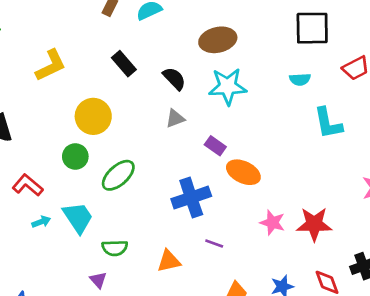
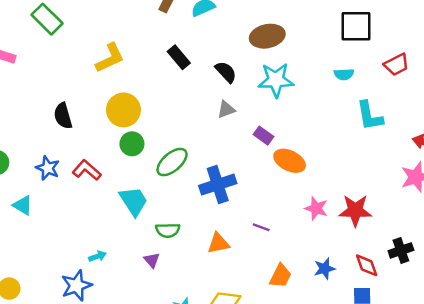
yellow circle: (93, 116) -> (123, 110), moved
blue cross: (191, 198) -> (218, 185), moved
cyan arrow: (41, 222) -> (97, 256), moved

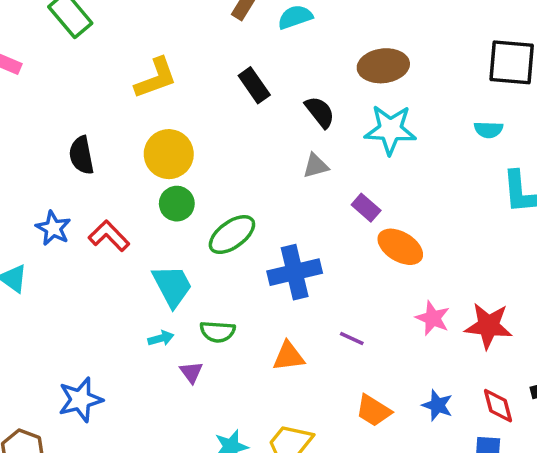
cyan arrow: (97, 256) -> (161, 338), moved
blue star: (325, 269) -> (437, 405), turned 30
orange trapezoid: (280, 276) -> (373, 411), turned 90

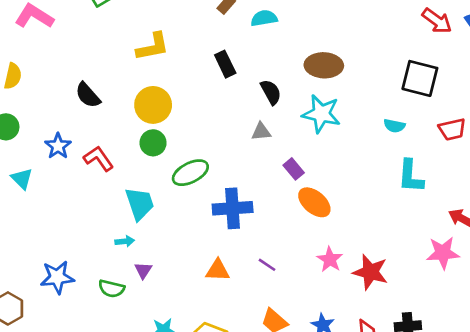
black semicircle: (81, 155) -> (88, 95), turned -40
green semicircle: (218, 332) -> (111, 289), moved

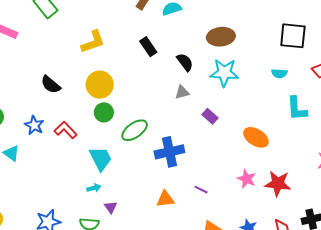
orange ellipse: (314, 202) -> (256, 137), moved

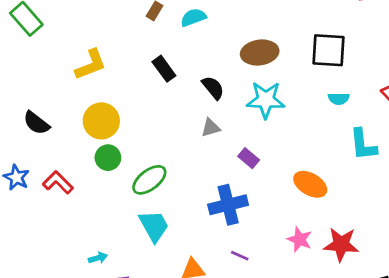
black square: (293, 36) -> (328, 50), moved
blue cross: (169, 152) -> (228, 205), moved
cyan trapezoid: (101, 159) -> (154, 226), moved

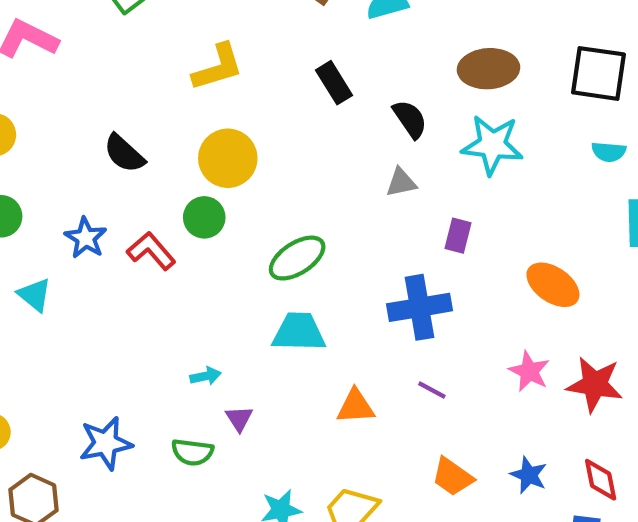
green circle: (108, 158) -> (204, 217), moved
purple rectangle: (249, 158) -> (458, 236), turned 60
cyan trapezoid: (154, 226) -> (299, 332), turned -64

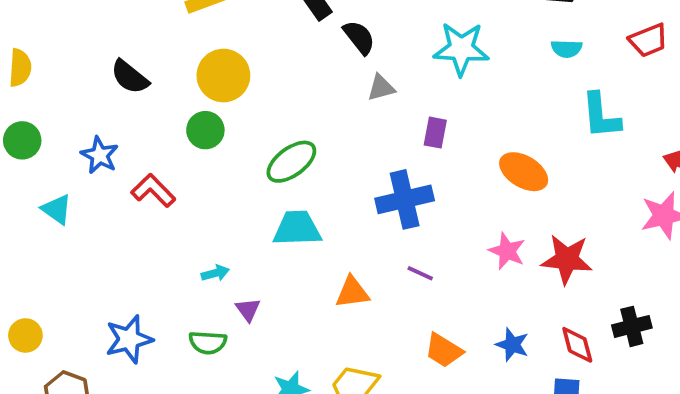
black semicircle: (410, 119) -> (359, 37), moved
red L-shape: (151, 251) -> (153, 190), moved

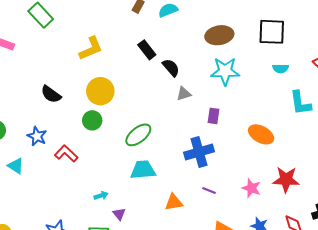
pink star: (507, 251) -> (251, 188), moved

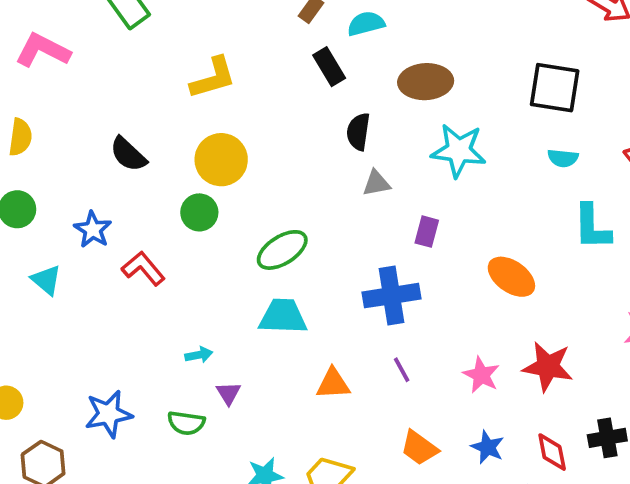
brown ellipse: (219, 35) -> (426, 82), moved
black rectangle: (147, 50) -> (329, 67), moved
black semicircle: (171, 68) -> (358, 132), turned -138
purple line: (209, 191) -> (402, 370), turned 32

